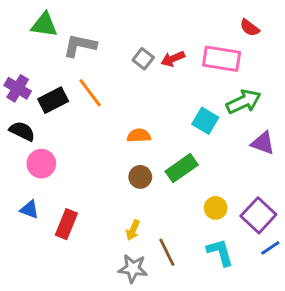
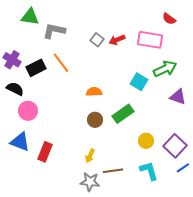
blue triangle: (30, 209) -> (20, 142), size x1.5
brown line: (167, 252) -> (113, 171), turned -72

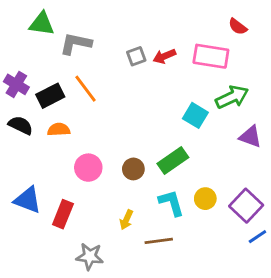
gray square: (97, 40) -> (136, 56), turned 32
orange semicircle: (94, 92) -> (59, 130), moved
pink circle: (28, 111) -> (88, 168), moved
cyan L-shape: (149, 171) -> (171, 203), moved
gray star: (90, 182) -> (90, 256), moved

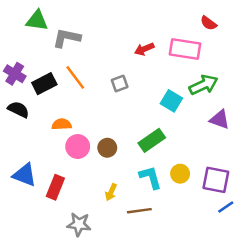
gray square: (136, 56) -> (120, 84), moved
orange semicircle: (59, 130) -> (62, 124), moved
brown circle: (133, 169) -> (107, 148), moved
purple square: (246, 206) -> (216, 180), turned -32

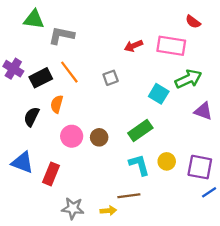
black semicircle: (18, 109) -> (32, 117), moved, turned -90
orange semicircle: (62, 124) -> (57, 104), moved, turned -72
yellow arrow: (111, 192) -> (108, 211), moved, turned -119

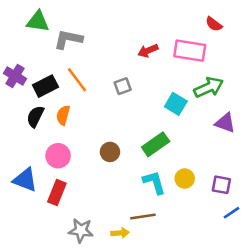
black semicircle: (32, 117) -> (35, 116), moved
pink circle: (72, 136) -> (58, 156), moved
purple square: (200, 167) -> (221, 185), size x0.7

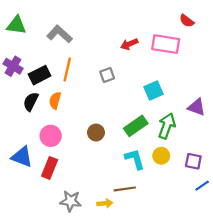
green triangle: (38, 22) -> (16, 25), moved
gray L-shape: (68, 39) -> (59, 34), turned 30
orange line: (77, 80) -> (67, 69), turned 50
green arrow: (209, 87) -> (167, 126), moved, turned -45
cyan square: (176, 104) -> (154, 90), turned 36

